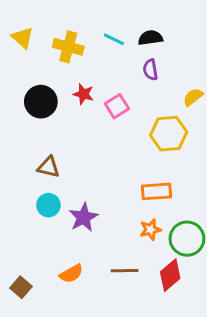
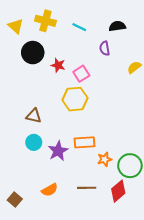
black semicircle: (150, 38) -> (117, 26), moved
yellow cross: (68, 47) -> (45, 21), moved
black circle: (41, 102) -> (33, 53), moved
yellow hexagon: (169, 134) -> (75, 99), moved
orange rectangle: (157, 191) -> (85, 142), moved

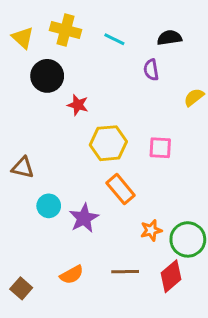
red star: (58, 65) -> (78, 105), moved
pink square: (81, 74) -> (160, 148), moved, turned 35
brown triangle: (34, 116) -> (23, 168), moved
orange rectangle: (85, 142) -> (121, 189), moved, turned 54

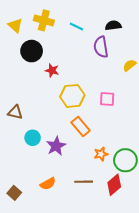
purple semicircle: (151, 70) -> (101, 47), size x1.5

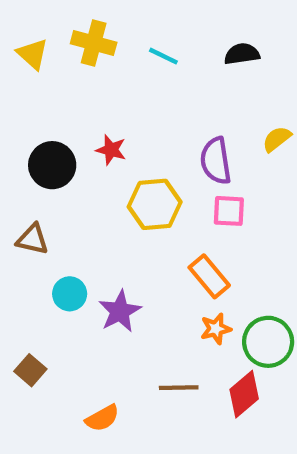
purple semicircle: (101, 47) -> (216, 161), moved
black circle: (32, 51) -> (52, 165), moved
orange rectangle: (81, 127) -> (209, 276), moved
orange semicircle: (48, 184) -> (102, 418), moved
brown square: (14, 193) -> (30, 370), moved

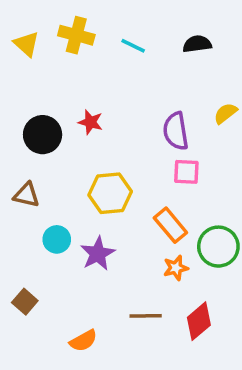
yellow hexagon: (155, 204) -> (110, 193), moved
green circle: (268, 342) -> (218, 247), moved

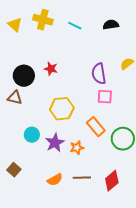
brown triangle: (27, 195) -> (15, 98), moved
orange star: (176, 268) -> (77, 148), moved
orange semicircle: (83, 341) -> (55, 180), moved

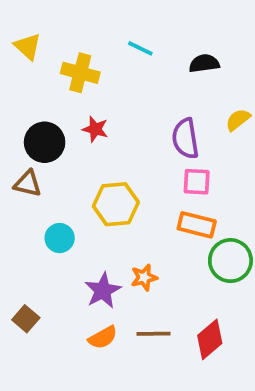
yellow cross: (43, 20) -> (80, 73), moved
black semicircle: (111, 25) -> (204, 63), moved
orange rectangle: (96, 127) -> (197, 225), moved, turned -36
cyan circle: (32, 135) -> (60, 238), moved
purple star: (55, 143) -> (103, 291), moved

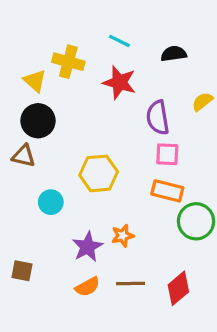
yellow triangle: (28, 46) -> (35, 81), moved
red star: (95, 129) -> (119, 82), moved, size x1.5
brown square: (26, 319) -> (22, 271), turned -30

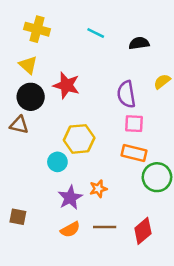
yellow cross: (68, 62) -> (37, 29), moved
red star: (119, 82) -> (66, 85), moved
cyan circle: (51, 202) -> (57, 162), moved

